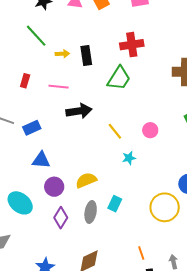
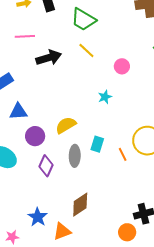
green trapezoid: (119, 78) -> (83, 20), turned 96
yellow line: (115, 131) -> (86, 50), moved
orange line: (141, 253) -> (123, 154), moved

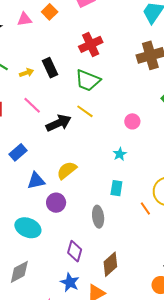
pink line: (25, 36) -> (32, 105), turned 54
yellow line: (86, 50) -> (85, 111), moved
yellow semicircle: (66, 125) -> (67, 170), moved
cyan rectangle: (97, 144) -> (116, 188), moved
purple diamond: (46, 166) -> (75, 251), moved

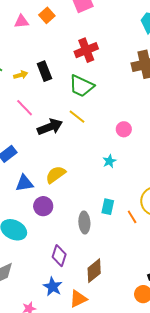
cyan rectangle: (116, 188) -> (108, 207), moved

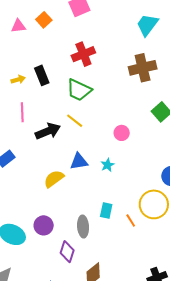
pink line: (25, 108) -> (22, 112), turned 42
blue triangle: (24, 183) -> (79, 162), moved
purple circle: (43, 206) -> (44, 225), moved
purple diamond: (59, 256) -> (67, 252), moved

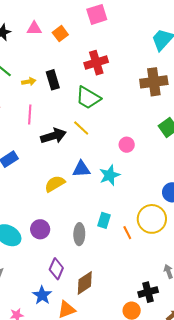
orange square: (44, 20) -> (60, 34), moved
cyan star: (108, 165) -> (110, 175), size x1.5
purple diamond: (67, 252) -> (56, 269), moved

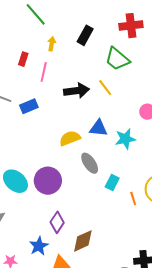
black rectangle: (53, 80) -> (85, 35), turned 36
yellow arrow: (29, 82) -> (52, 44), moved, turned -80
pink line: (30, 115) -> (44, 72), moved
purple circle: (40, 229) -> (48, 181), size x1.4
gray ellipse: (79, 234) -> (90, 163), moved, turned -45

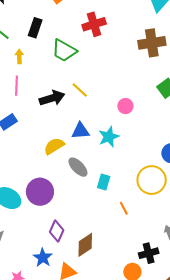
black rectangle: (85, 35) -> (35, 28), moved
green trapezoid: (117, 59) -> (64, 51), moved
orange line: (133, 199) -> (124, 208), moved

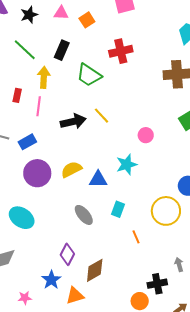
yellow arrow: (19, 56) -> (44, 77), size x1.5
blue triangle: (80, 131) -> (98, 179), moved
gray ellipse: (78, 167) -> (84, 215), moved
purple circle: (40, 192) -> (37, 173), moved

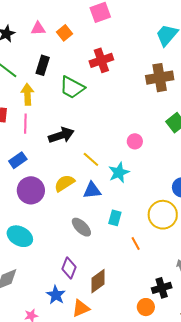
yellow line: (101, 116) -> (91, 159), moved

